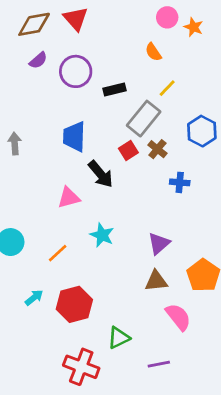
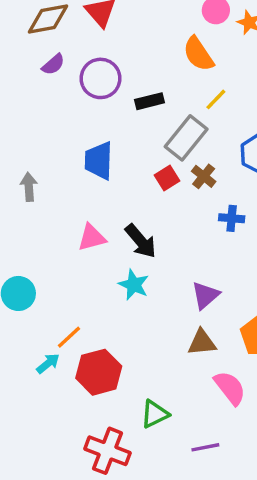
orange semicircle: (153, 52) -> (198, 54), size x1.5
gray arrow: (15, 144) -> (29, 187), moved
black arrow: (101, 174) -> (141, 241), moved
orange line: (58, 253) -> (69, 337), moved

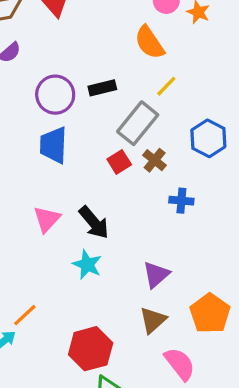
purple circle: (100, 78) -> (55, 95), moved
pink triangle: (92, 238) -> (47, 219), turned -32
brown triangle: (202, 342) -> (153, 320), turned -36
red hexagon: (99, 372) -> (91, 349), moved

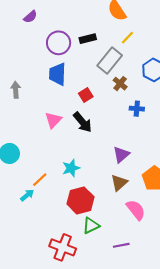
red square: (119, 162) -> (86, 95), moved
cyan star: (87, 265) -> (71, 168), moved, turned 30

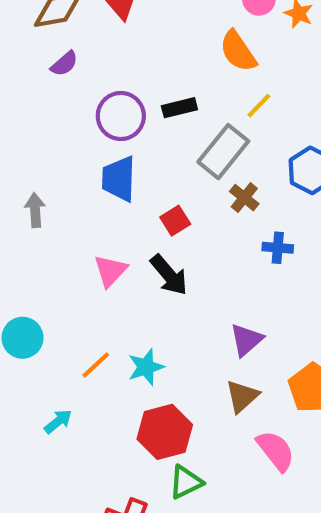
orange line: (40, 180) -> (96, 365), moved

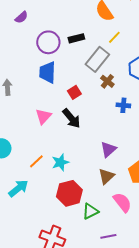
cyan arrow: (58, 421) -> (18, 188), size x1.5
green triangle: (186, 482) -> (90, 211), moved

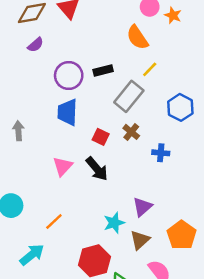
brown cross: (107, 81) -> (131, 132), moved
red square: (74, 92) -> (101, 137), turned -32
cyan star: (60, 162) -> (114, 223), moved

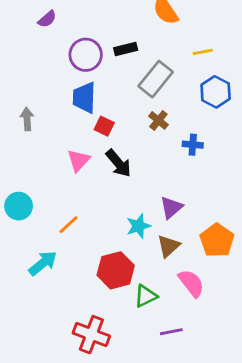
yellow line: (150, 69) -> (203, 52), moved, turned 35
red square: (101, 137) -> (104, 126), moved

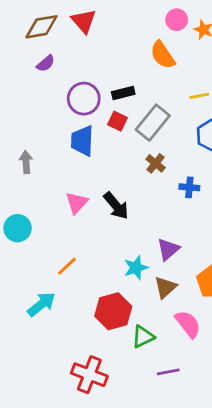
red square: (104, 126) -> (118, 121), moved
cyan circle: (19, 206) -> (18, 228), moved

